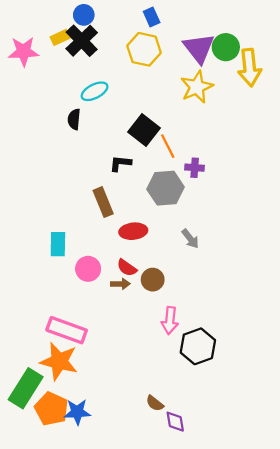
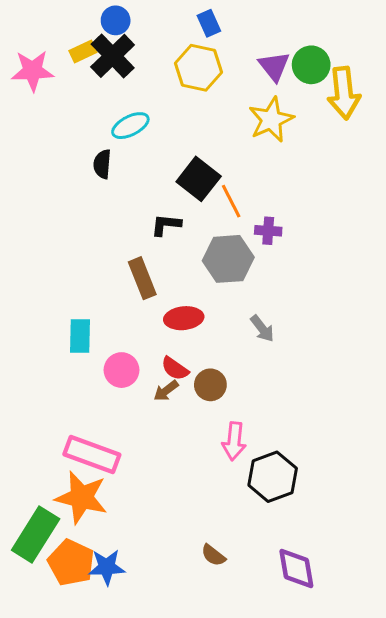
purple triangle: (199, 48) -> (274, 66), size x0.7
brown arrow: (120, 284) -> (166, 391), turned 144
purple diamond: (175, 422) -> (296, 569), moved, size x1.4

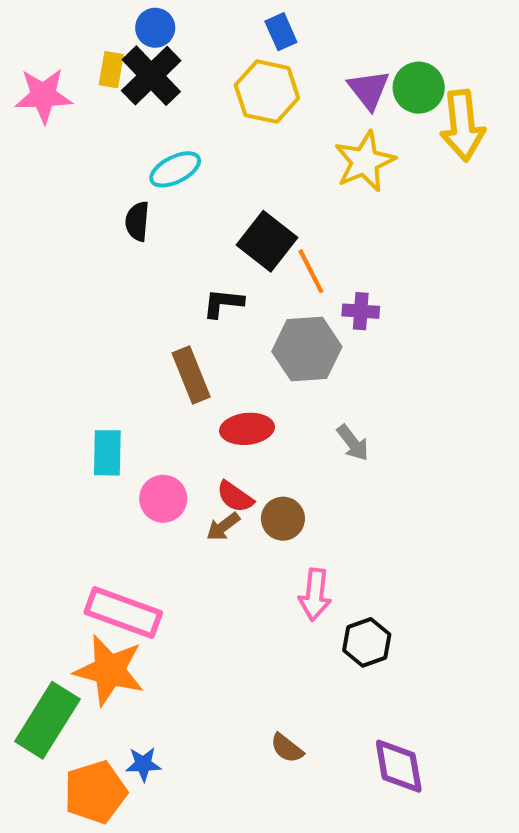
yellow rectangle: (83, 51) -> (111, 70), turned -55
black hexagon: (273, 477) -> (367, 642), size x0.7
orange pentagon: (71, 563) -> (95, 792), moved, turned 30
blue star: (107, 567) -> (143, 764), size x0.7

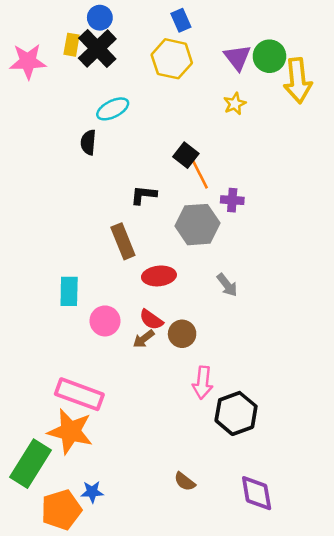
yellow star: (365, 161) -> (235, 104), size x0.6
black square: (267, 241) -> (186, 155), moved, size x0.7
black hexagon: (367, 642) -> (236, 413), size x1.4

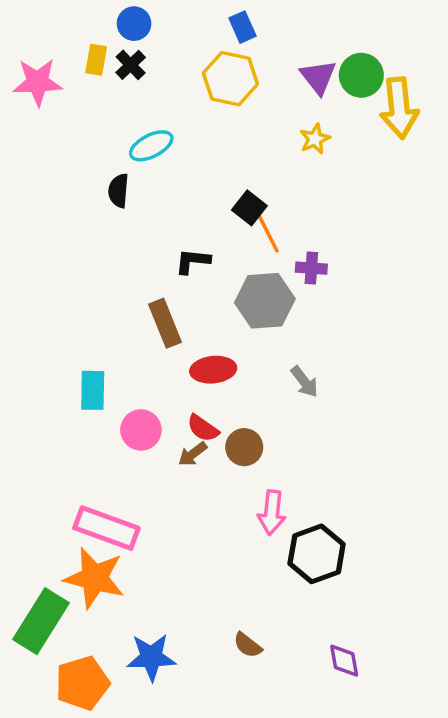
black cross: (97, 49) -> (131, 65), size x0.6
blue star: (92, 492) -> (151, 657), moved, size x1.6
purple diamond: (257, 493) -> (344, 661), size x0.7

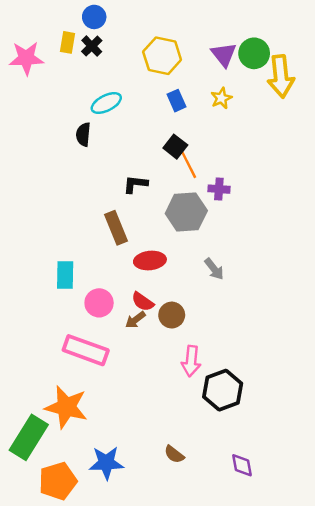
blue rectangle: (242, 27) -> (177, 101), moved
pink rectangle: (106, 528) -> (86, 350), moved

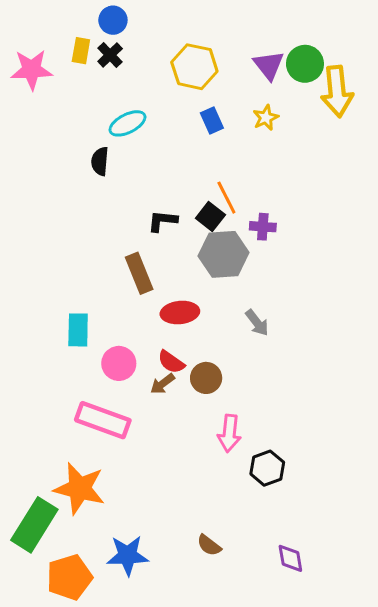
black square: (175, 147) -> (210, 217), moved
black hexagon: (223, 390) -> (267, 468), size x0.7

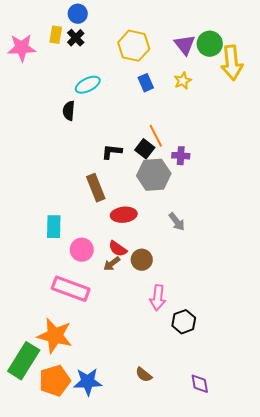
orange pentagon: (69, 577) -> (55, 381), moved

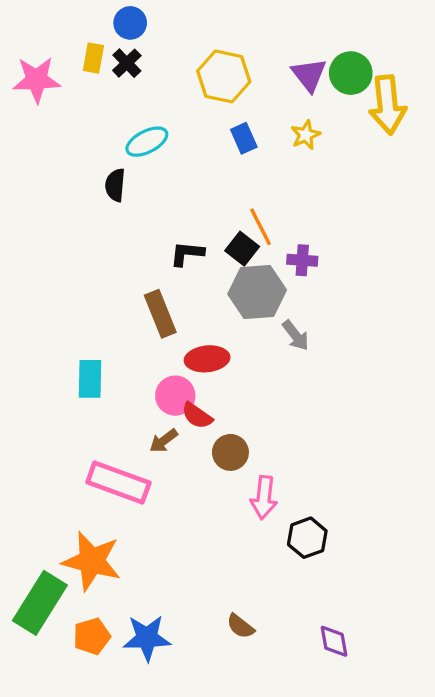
gray arrow: (177, 222) -> (296, 335), moved
pink circle: (82, 250) -> (175, 396), moved
brown circle: (142, 260) -> (230, 452), moved
brown arrow: (112, 264) -> (164, 441), moved
orange pentagon: (55, 381) -> (92, 636), size x0.7

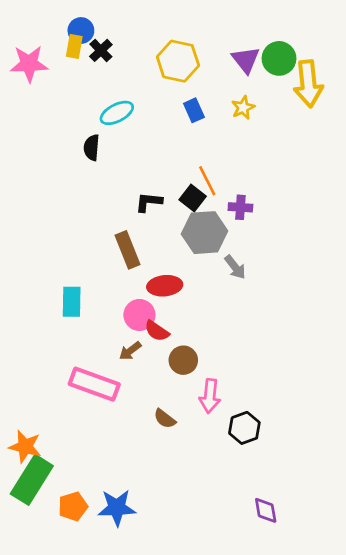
blue circle: (130, 23) -> (81, 31), moved
orange star: (92, 561) -> (25, 447), moved, size x0.7
brown semicircle: (240, 626) -> (165, 419), moved

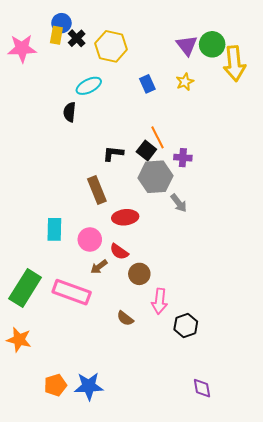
yellow hexagon: (178, 61) -> (111, 46), moved
pink circle: (139, 315) -> (90, 240), moved
green rectangle: (32, 480) -> (25, 288), moved

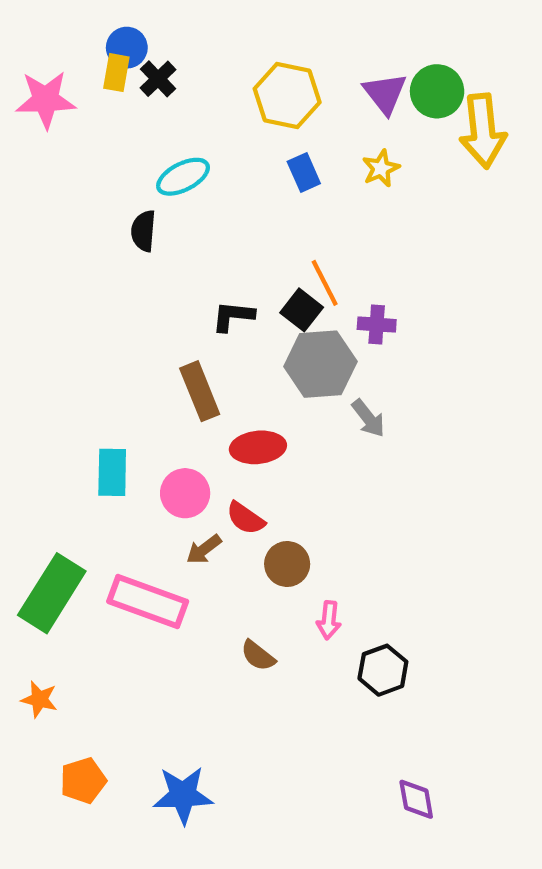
yellow hexagon: (111, 46) -> (287, 95), moved
pink arrow: (160, 301) -> (329, 620), size x0.7
orange star: (19, 340) -> (39, 699), size x0.7
orange pentagon: (55, 385) -> (83, 781), moved

